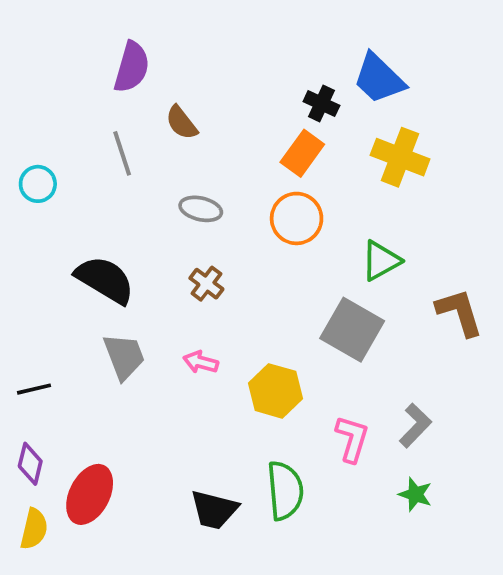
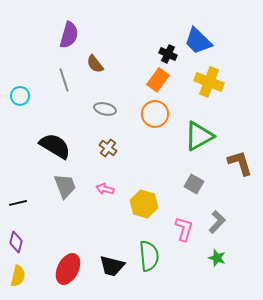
green triangle: (381, 261) -> (199, 136), size x1.4
gray square: (352, 330) -> (194, 184), moved, size x0.6
red ellipse: (90, 494) -> (68, 269), moved

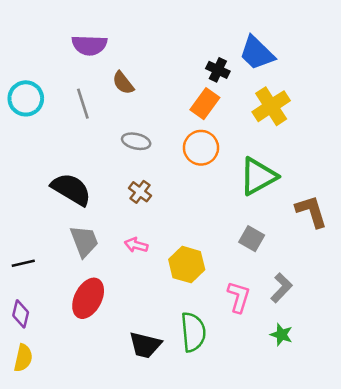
purple semicircle: (69, 35) -> (89, 45), turned 76
yellow cross: (209, 82) -> (271, 106), turned 36
cyan circle: (20, 96) -> (26, 98), moved, size x1.4
red ellipse: (68, 269) -> (88, 298), moved

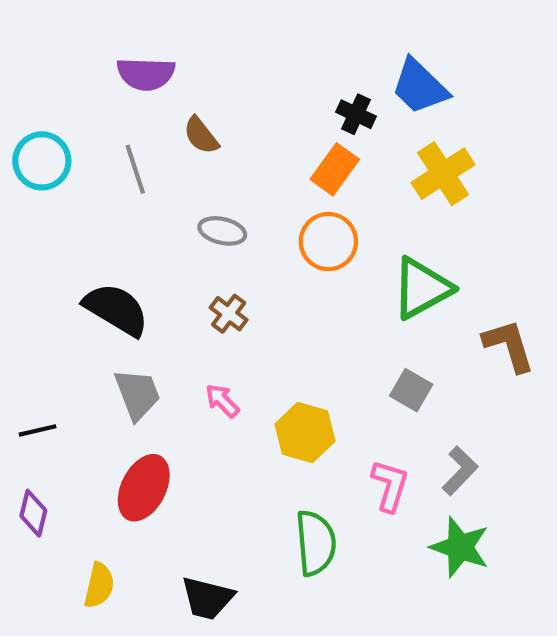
pink arrow: (136, 245) -> (222, 401), turned 30
green star: (281, 335) -> (460, 547), size x1.6
black trapezoid: (145, 345) -> (207, 598), moved
yellow semicircle: (23, 358) -> (99, 585), moved

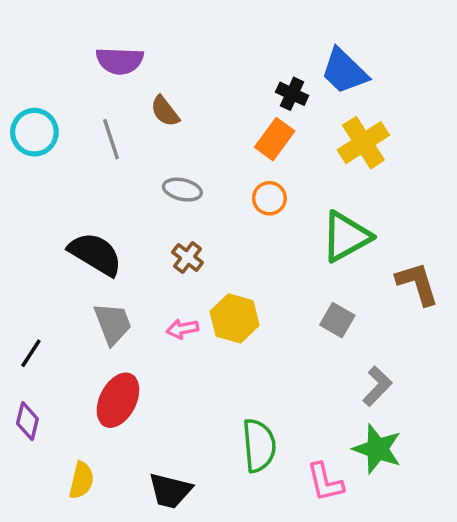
orange circle: (328, 242) -> (269, 198), size x0.7
pink arrow: (222, 401) -> (182, 329), turned -56
black line: (38, 430) -> (31, 353), turned -44
yellow hexagon: (305, 433) -> (235, 318), moved
pink L-shape: (390, 486) -> (325, 482), moved, turned 150

